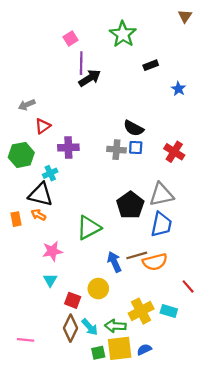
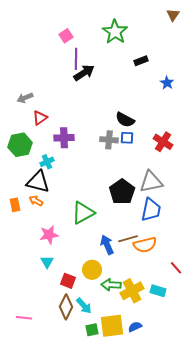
green arrow: (115, 326) -> (111, 285), moved

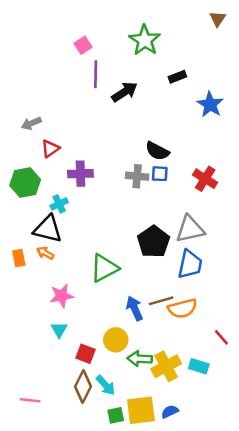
black arrow: (84, 73) -> (125, 92), moved
blue star: (167, 83) -> (210, 104), size x1.5

